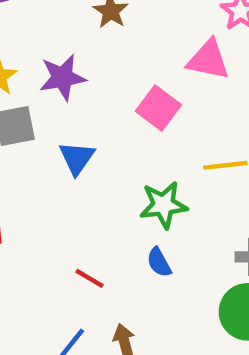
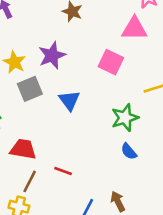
red line: (89, 278) -> (63, 171), moved

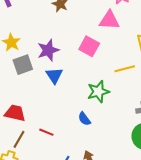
purple star: (52, 55) -> (48, 50), moved
blue semicircle: (129, 151) -> (84, 119), moved

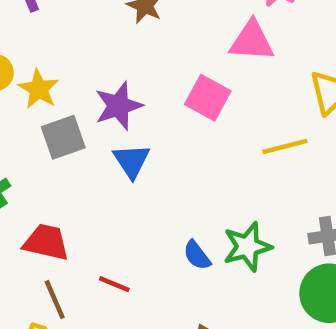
green star: (98, 92) -> (247, 247), moved
brown line: (19, 139) -> (55, 299), turned -54

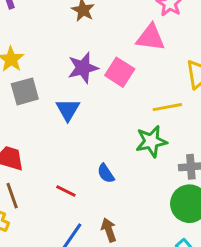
purple star: (118, 106) -> (83, 68), moved
green star: (247, 247) -> (151, 141), moved
red line: (114, 284) -> (66, 191), moved

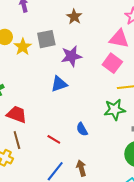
pink square: (120, 72) -> (112, 63), moved
gray square: (25, 91) -> (46, 39), moved
blue triangle: (68, 110) -> (59, 84), turned 36

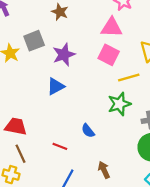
brown arrow: (81, 168) -> (104, 170), moved

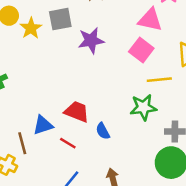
blue triangle: (56, 86) -> (43, 125), moved
red trapezoid: (16, 126) -> (77, 112), moved

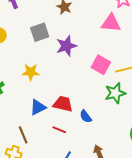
yellow star: (31, 28) -> (31, 72), moved, turned -30
pink square: (141, 50) -> (101, 65), moved
blue triangle: (43, 125) -> (38, 107), moved

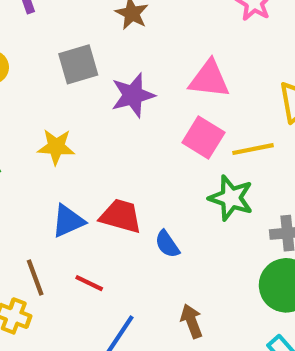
pink triangle: (111, 23) -> (209, 79), moved
green star: (115, 93) -> (231, 198), turned 30
red line: (59, 130) -> (89, 283), moved

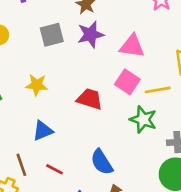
purple star: (133, 95) -> (91, 34), moved
red trapezoid: (121, 216) -> (90, 99), moved
blue semicircle: (167, 244) -> (102, 162), moved, size x1.5

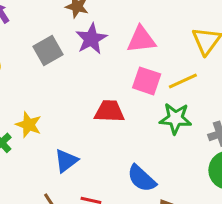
yellow star: (37, 85) -> (29, 125), moved, turned 30

